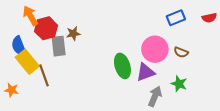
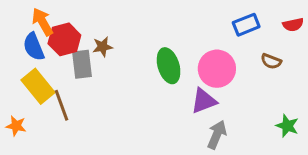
blue semicircle: (19, 46) -> (34, 47), moved
brown semicircle: (181, 52) -> (271, 61), moved
green ellipse: (122, 66) -> (169, 66), moved
green star: (179, 84) -> (287, 126), moved

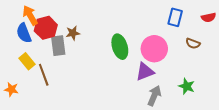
blue rectangle: (246, 25) -> (175, 17), turned -54
yellow rectangle: (38, 86) -> (27, 61), size x0.7
green star: (287, 126) -> (187, 86), moved

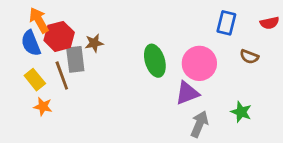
brown line: (44, 75) -> (62, 76), moved
orange star: (11, 89) -> (43, 107), moved

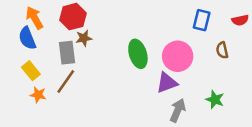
red hexagon: (59, 36) -> (73, 17), moved
brown semicircle: (249, 57) -> (222, 50), turned 56
brown line: (62, 76) -> (66, 82), moved, turned 55

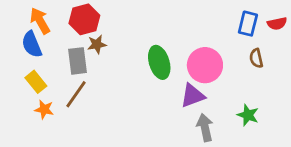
blue rectangle: (202, 20) -> (248, 24), moved
gray arrow: (178, 110) -> (205, 128), turned -35

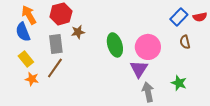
blue rectangle: (248, 24) -> (179, 17), turned 30
brown star: (97, 44) -> (78, 32), moved
purple triangle: (192, 96) -> (139, 69), turned -36

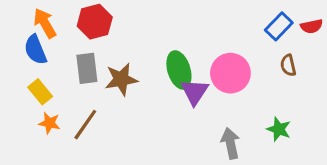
brown star: (78, 32) -> (121, 79), moved, size x1.5
brown line: (55, 68) -> (85, 125), moved
purple triangle: (139, 69) -> (195, 92), moved

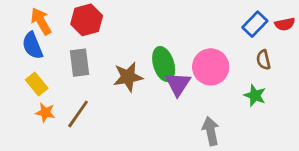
brown star: (121, 79) -> (128, 77), moved
green star: (279, 129) -> (255, 95), moved

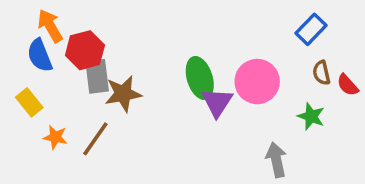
red hexagon: (87, 20) -> (85, 50), moved
red semicircle: (285, 24) -> (348, 85), moved, turned 60
brown star: (128, 77) -> (123, 94), moved
yellow rectangle: (37, 84) -> (29, 102), moved
gray arrow: (211, 131) -> (276, 160), moved

